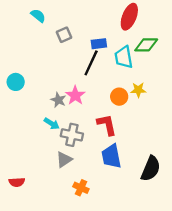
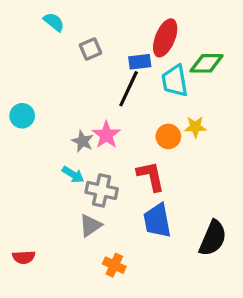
red ellipse: (129, 17) -> (165, 38), moved

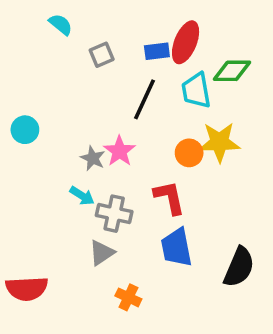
blue rectangle: (140, 62) -> (157, 51), moved
yellow star: (195, 127) -> (219, 142), size x1.6
red semicircle: (24, 257) -> (27, 288), size x1.6

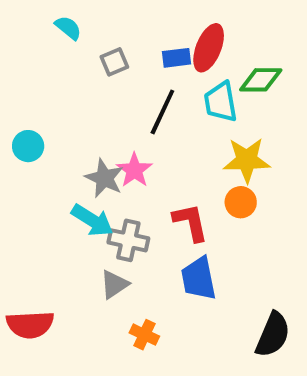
orange circle: (189, 153) -> (241, 202), moved
gray star: (93, 158) -> (104, 178), size x1.4
cyan arrow: (82, 196) -> (92, 220), size x1.5
black semicircle: (239, 267) -> (273, 335), moved

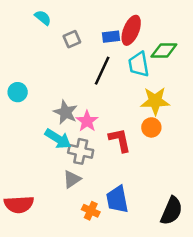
pink star: (134, 170) -> (87, 121), moved
blue trapezoid: (199, 278) -> (117, 199), moved

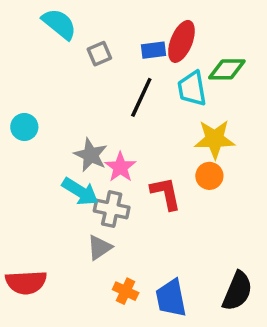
cyan semicircle: (43, 18) -> (59, 24), size x1.5
blue trapezoid: (117, 199) -> (171, 298), moved

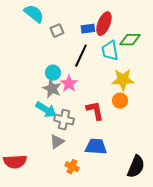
cyan circle: (24, 127) -> (53, 73), moved
pink star: (120, 167) -> (69, 84), moved
blue trapezoid: (171, 298) -> (96, 147), moved, turned 105

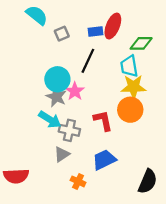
cyan trapezoid: (110, 51) -> (129, 66), moved
cyan circle: (53, 73) -> (57, 79), size x1.5
orange circle: (120, 101) -> (130, 110), size x1.5
blue trapezoid: (96, 147) -> (104, 160), turned -30

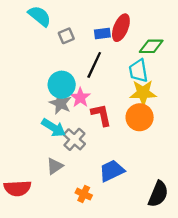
red L-shape: (103, 121) -> (101, 115), moved
gray cross: (69, 130) -> (74, 139), turned 30
gray triangle: (62, 154) -> (55, 166), moved

